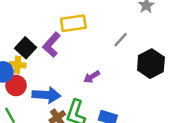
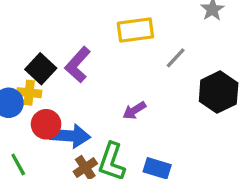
yellow rectangle: (73, 23) -> (135, 30), moved
red circle: (16, 85) -> (46, 124), moved

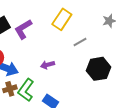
yellow rectangle: (135, 30) -> (62, 19), turned -65

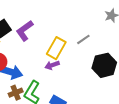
yellow rectangle: (62, 19) -> (56, 48), moved

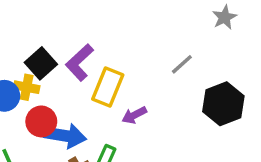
yellow rectangle: (56, 48) -> (108, 87), moved

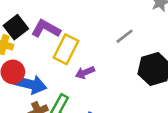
purple L-shape: (80, 62) -> (46, 29), turned 68

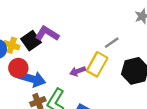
black square: (16, 27) -> (31, 41), moved
yellow rectangle: (66, 49) -> (97, 64), moved

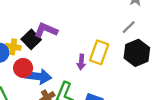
gray line: (112, 43) -> (129, 27), moved
purple arrow: (78, 71) -> (81, 62), turned -56

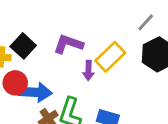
purple L-shape: (46, 30) -> (68, 44), moved
yellow rectangle: (99, 52) -> (110, 57), turned 30

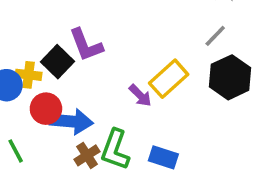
purple L-shape: (68, 44) -> (86, 45), moved, turned -132
purple arrow: (88, 70) -> (140, 95), turned -48

